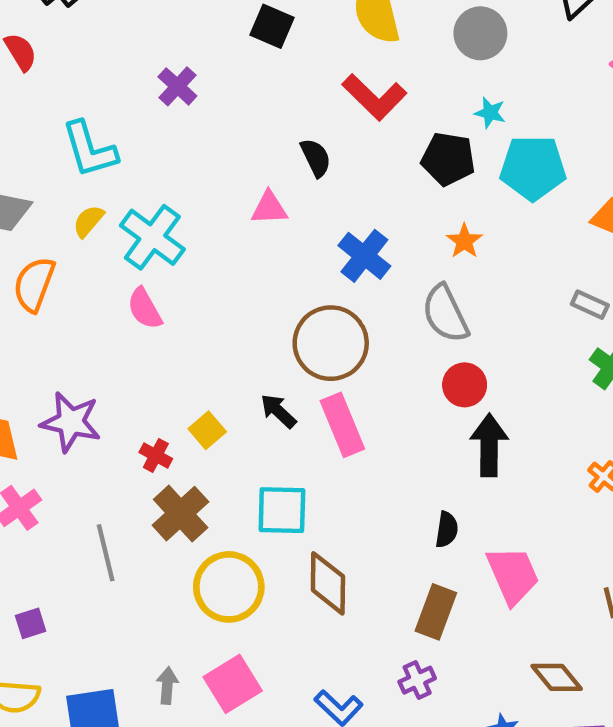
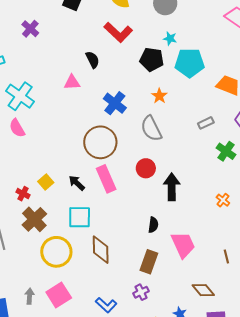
gray rectangle: (590, 305) -> (206, 123), moved, turned -49
red circle: (465, 385) -> (146, 168), moved
black arrow: (278, 411) -> (77, 183), moved

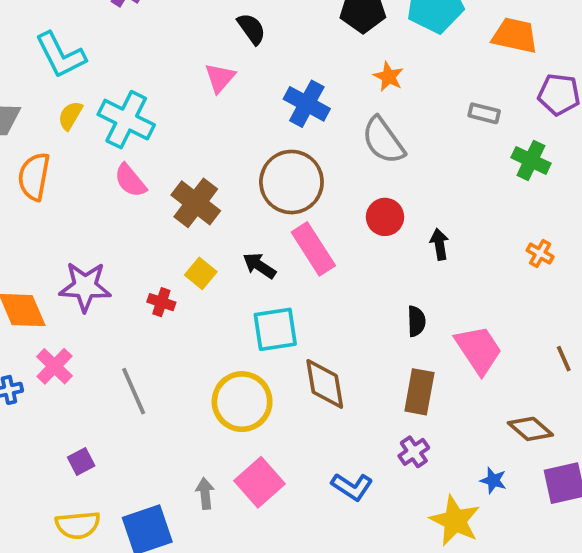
pink triangle: (72, 82) -> (220, 78), turned -36
gray rectangle: (206, 123) -> (484, 113), turned 49
black arrow: (172, 187) -> (439, 244), size x0.6
brown cross: (34, 219) -> (196, 203), moved

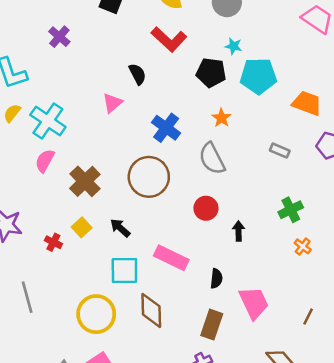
green cross: (531, 160) -> (291, 210), moved, turned 30
pink semicircle: (130, 181) -> (45, 161), turned 60
pink rectangle: (313, 249) -> (171, 258), moved, turned -40
brown line: (564, 359) -> (308, 317), turned 42

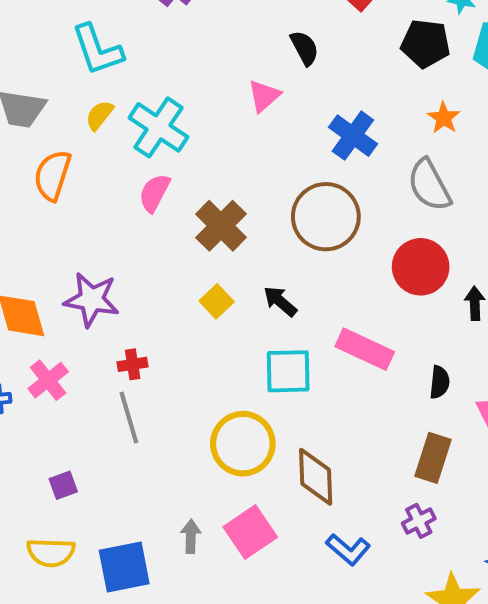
red circle: (206, 208) -> (421, 267), size x1.4
red cross: (53, 242) -> (133, 364), moved, turned -35
brown diamond: (151, 310) -> (316, 477), moved

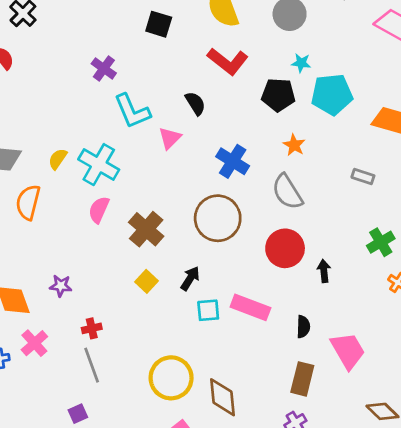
cyan L-shape: (97, 50) -> (132, 111), moved
purple star: (92, 300) -> (61, 286), size x0.6
black arrow: (280, 301) -> (190, 278), turned 85
cyan square: (288, 371) -> (208, 310), moved, size x0.7
purple square: (63, 485) -> (78, 414), moved

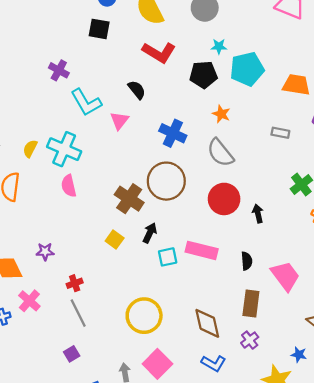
pink semicircle: (99, 210) -> (69, 186), turned -30
brown cross: (146, 229) -> (129, 199), moved
brown diamond: (223, 397) -> (207, 323), moved

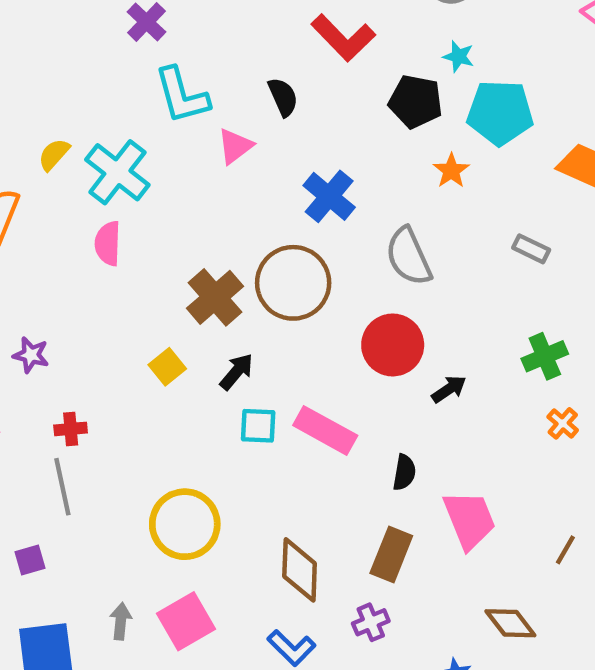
orange star: (221, 114) -> (451, 171), moved
black arrow: (258, 214) -> (449, 389), turned 54

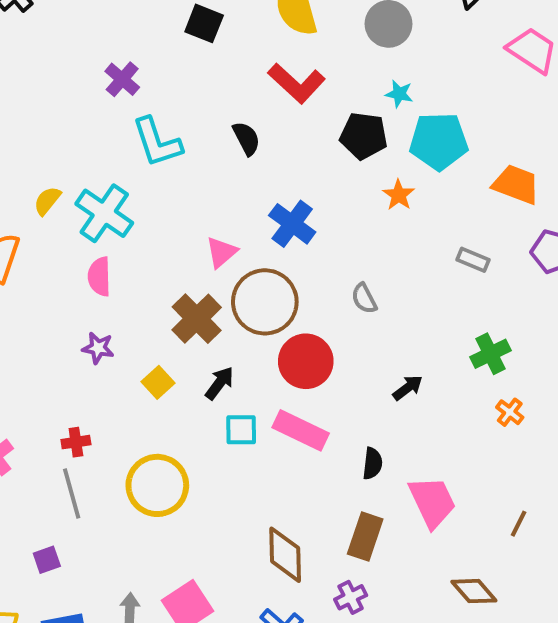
pink triangle: (235, 146) -> (221, 252), moved
gray semicircle: (409, 256) -> (364, 298), moved, size x0.6
red circle: (393, 345) -> (306, 361), moved
purple star: (31, 355) -> (98, 348), moved
yellow circle: (185, 524) -> (157, 485), moved

